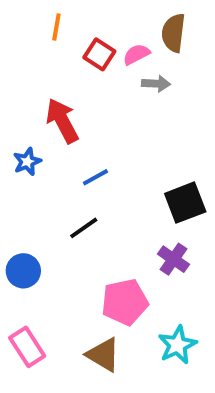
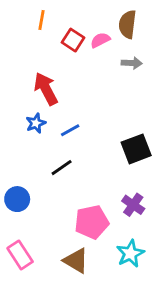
gray arrow: (156, 84) -> (132, 63), moved
blue star: (27, 162) -> (36, 123), moved
purple cross: (173, 259) -> (133, 205), moved

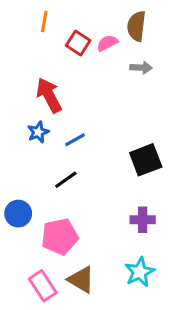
purple cross: (133, 205) -> (143, 220), turned -35
pink pentagon: (92, 222) -> (60, 237), moved
pink rectangle: (20, 255) -> (43, 286), moved

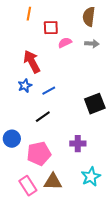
red square: (78, 43) -> (51, 28), turned -35
pink semicircle: (107, 43) -> (65, 43), moved
purple cross: (143, 220) -> (78, 144), moved
brown triangle: (81, 280) -> (53, 182), turned -30

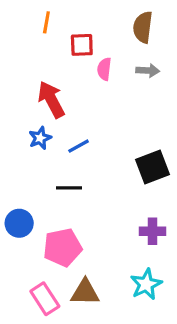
pink semicircle: (65, 43) -> (104, 69), turned -56
black line: (43, 117) -> (69, 188), turned 35
purple cross: (78, 144) -> (153, 231), moved

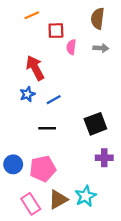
orange line: (46, 22) -> (32, 15), turned 56
black square: (153, 167) -> (95, 124), moved
blue circle: (19, 223) -> (13, 164), moved
cyan star: (146, 284) -> (86, 196), moved
brown triangle: (85, 292) -> (58, 199), turned -30

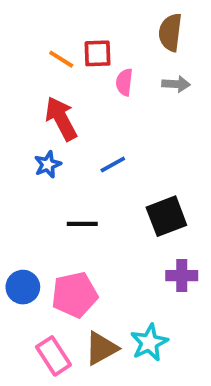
orange line: (32, 15) -> (61, 59), moved, turned 56
blue line: (54, 100) -> (113, 164), moved

